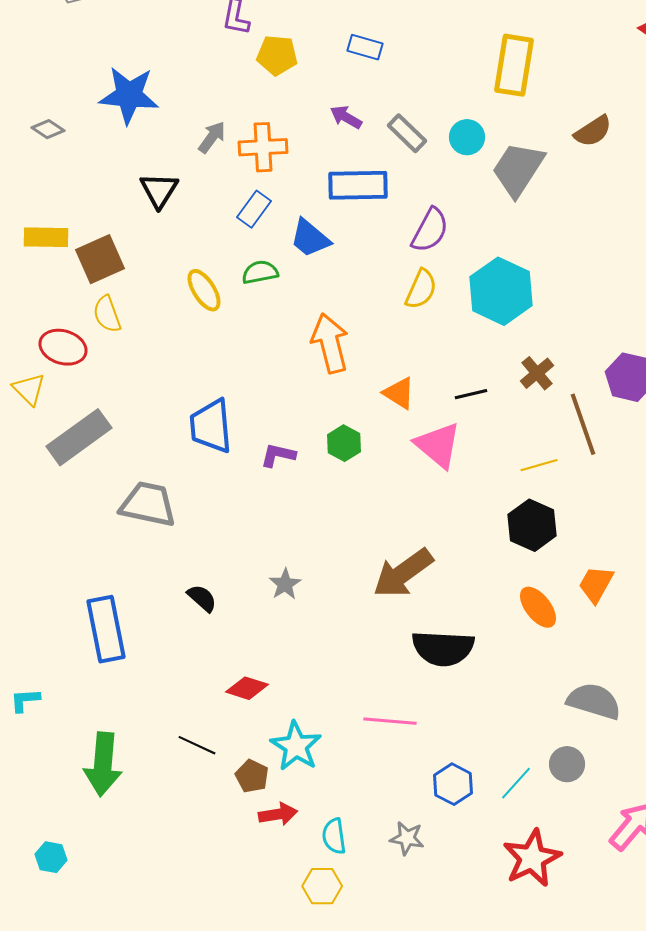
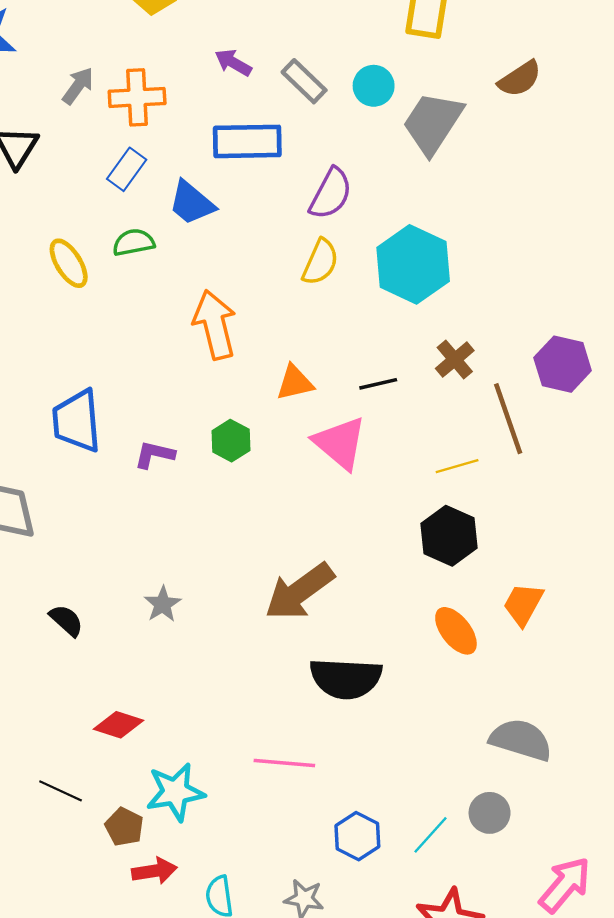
orange triangle: (399, 393) -> (295, 383), turned -45
cyan star: (296, 746) -> (175, 792), turned 30

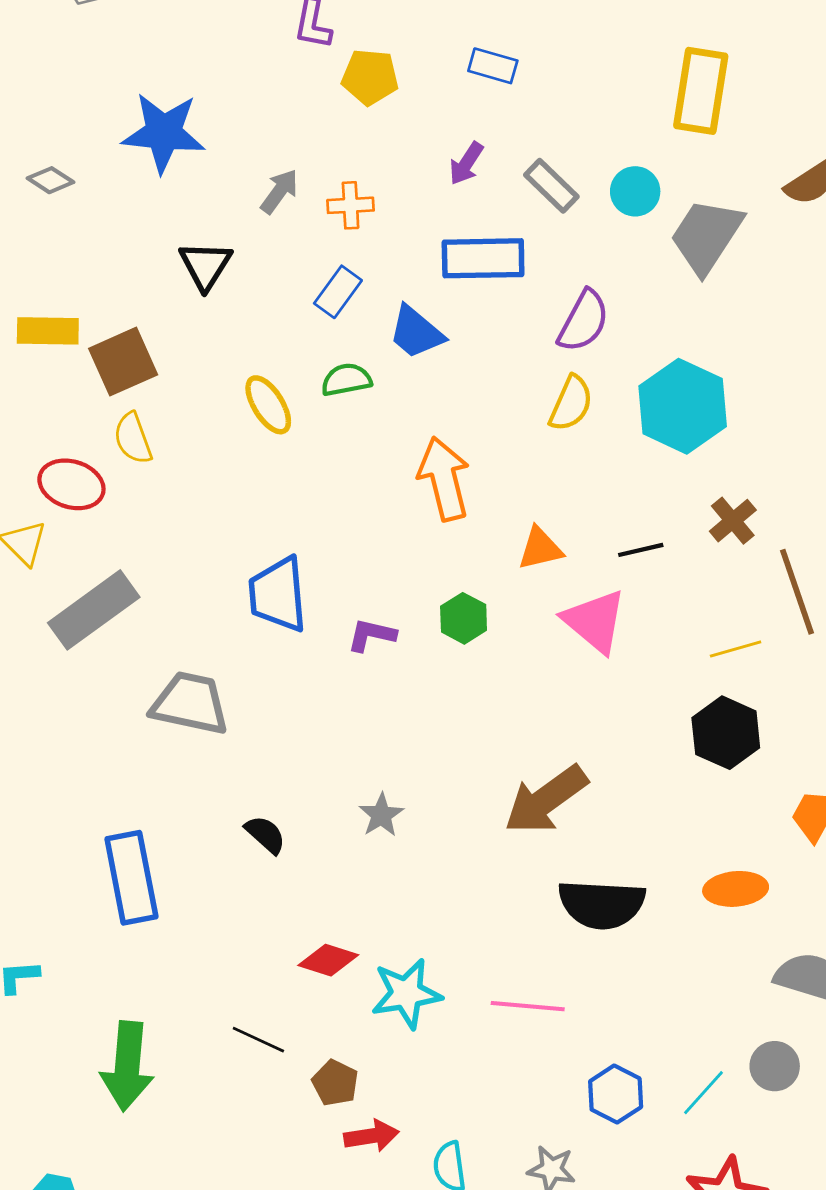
purple arrow: (233, 63) -> (466, 163), turned -87
orange cross: (137, 97) -> (351, 205), size x0.7
orange ellipse: (456, 631) -> (736, 889), moved, turned -57
cyan star: (175, 792) -> (406, 994), moved

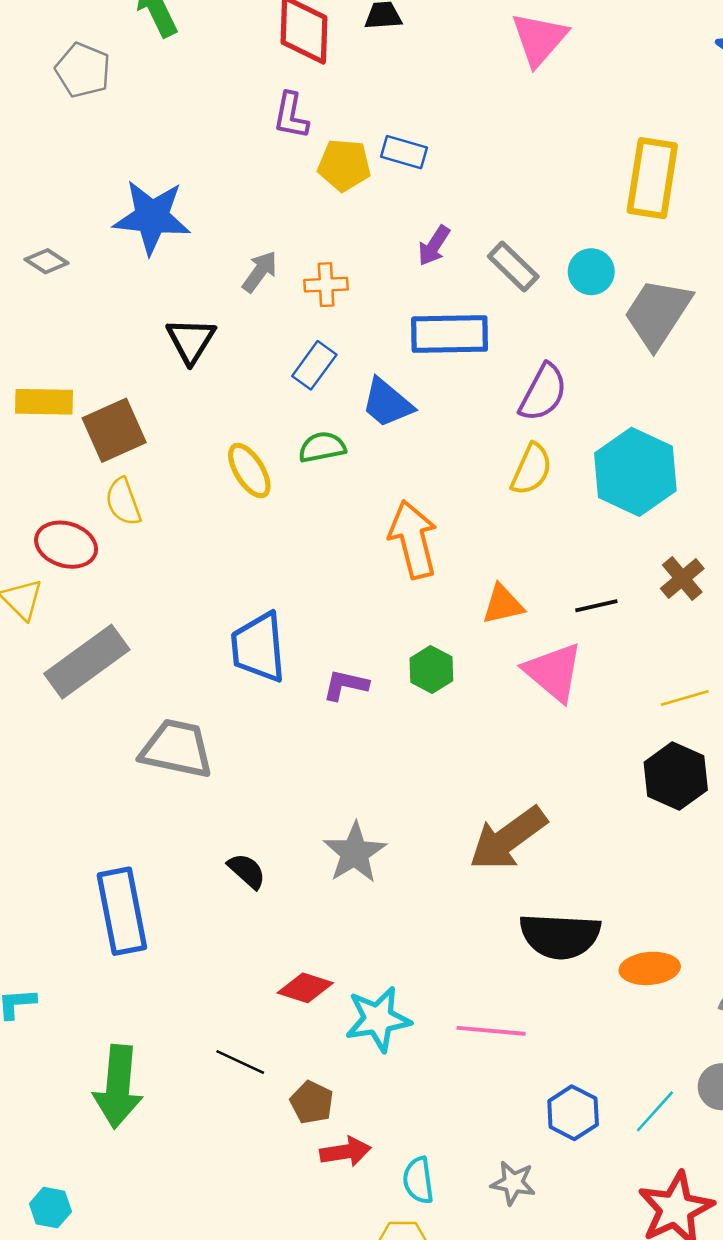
blue rectangle: (493, 66) -> (404, 152), moved
gray star: (381, 815) -> (355, 853), size x1.5
orange ellipse: (736, 889) -> (650, 968), moved

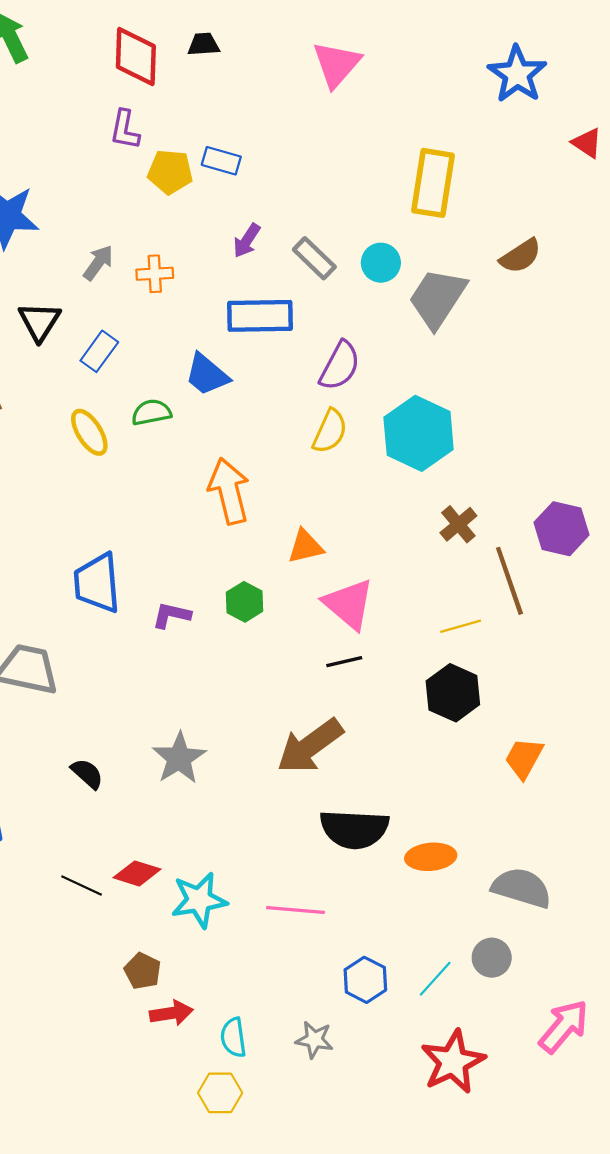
blue rectangle: (314, 365) -> (99, 351), moved
black line: (596, 606) -> (344, 662), moved
black line: (240, 1062) -> (82, 886), moved

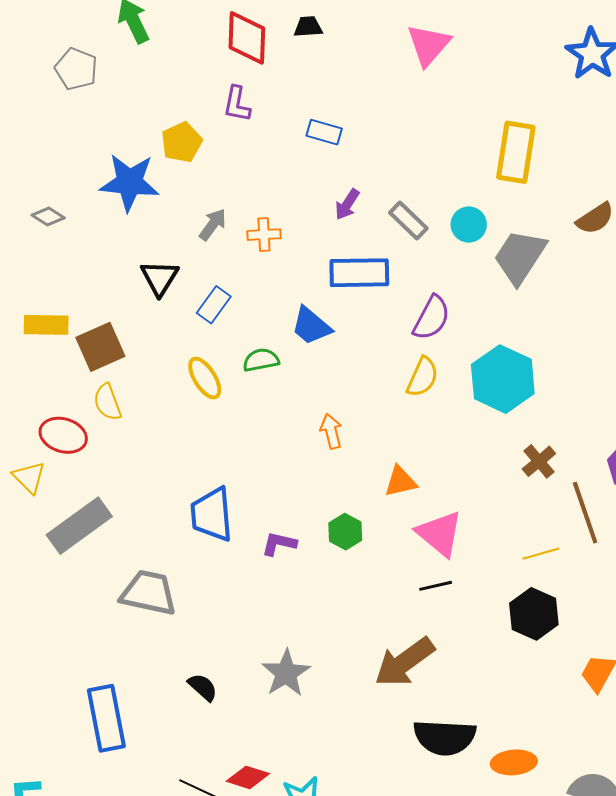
yellow pentagon: (170, 172) -> (182, 142), moved, turned -30
orange arrow: (229, 491) -> (331, 431), size x0.6

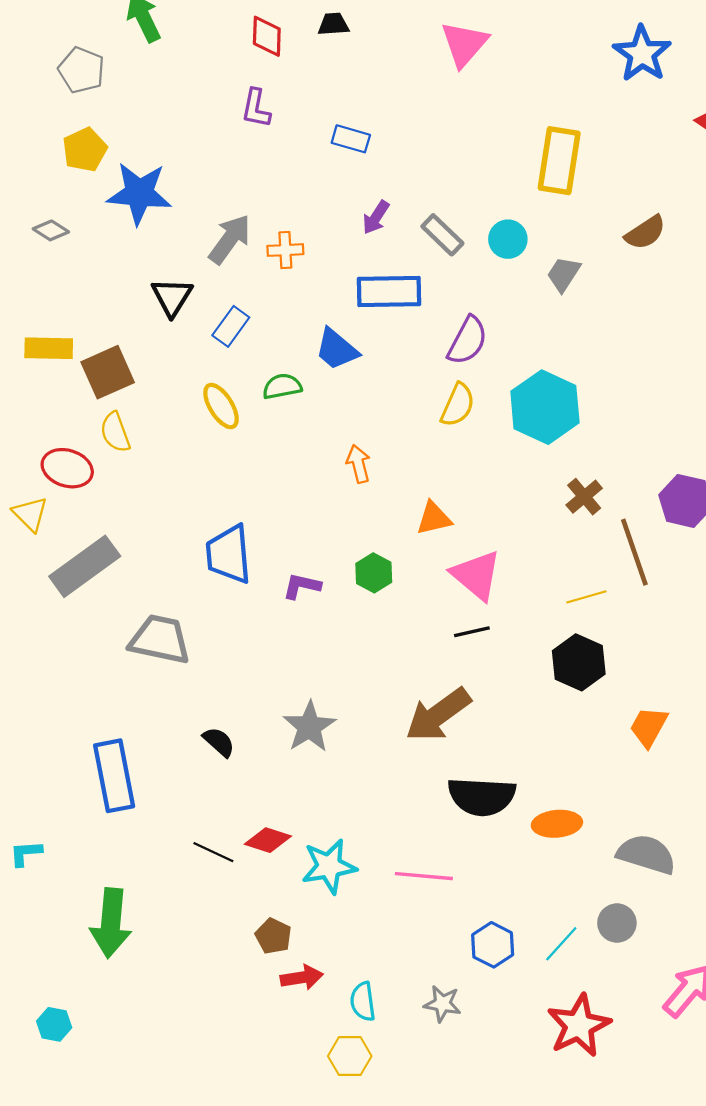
red diamond: (247, 38) -> (267, 36), size x0.7
yellow pentagon: (182, 142) -> (85, 150), moved
gray arrow: (213, 225) -> (230, 239), size x1.4
gray trapezoid: (520, 257) -> (564, 274), size x0.6

